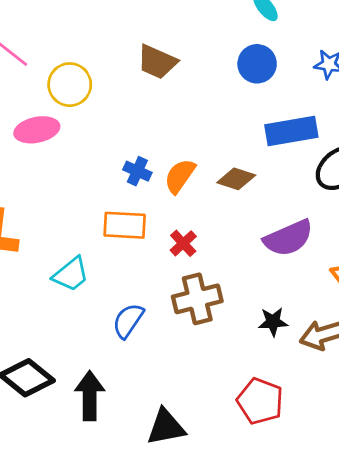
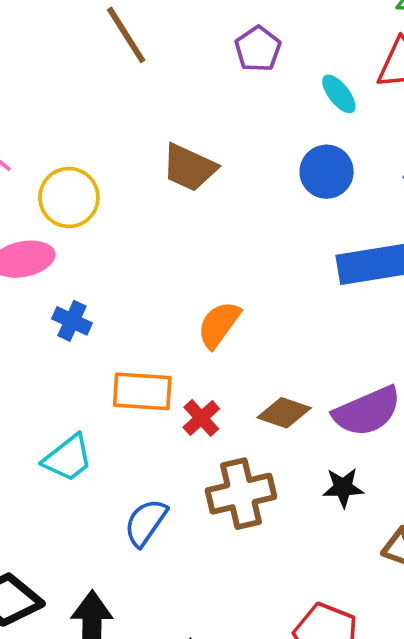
blue cross: (137, 171) -> (72, 321), moved
brown diamond: (236, 179) -> (284, 413), moved
red cross: (183, 243) -> (201, 418), moved
black star: (273, 322) -> (343, 488), moved

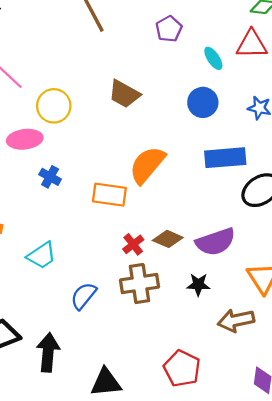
orange semicircle: (219, 325) -> (147, 165), moved, size x1.4
orange rectangle: (142, 391) -> (109, 195), moved
red cross: (201, 418) -> (133, 244), moved

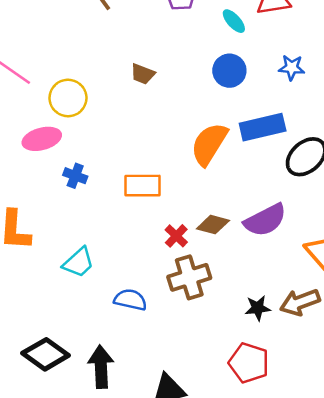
brown trapezoid: (124, 94) -> (143, 74), size x0.7
orange semicircle: (147, 165) -> (209, 144), moved
black star: (198, 285) -> (258, 308), moved
blue semicircle: (83, 296) -> (130, 300), turned 72

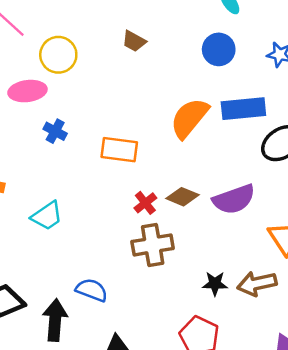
blue semicircle: (130, 300) -> (92, 290), moved

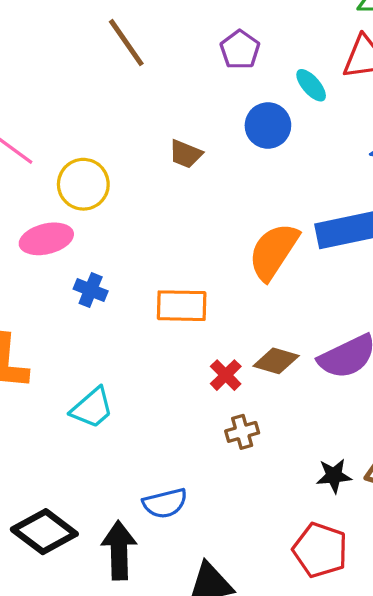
blue circle: (219, 49) -> (268, 125), moved
brown cross: (153, 245) -> (242, 432), size x0.6
blue semicircle: (92, 290) -> (165, 503), turned 152

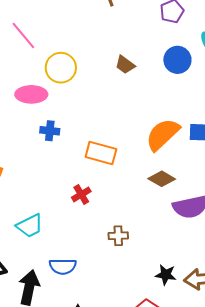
blue cross: (91, 290) -> (50, 131), turned -30
brown diamond: (276, 361) -> (162, 179), moved
red cross: (226, 375) -> (81, 194), moved
cyan trapezoid: (92, 408) -> (30, 226), moved

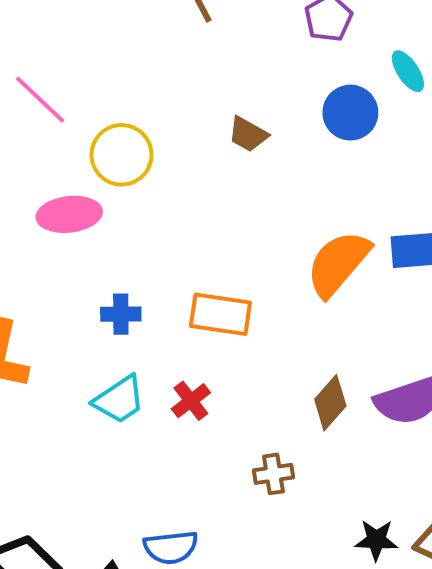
blue cross: (50, 131) -> (121, 314), moved
brown diamond: (162, 179) -> (330, 403), moved, turned -72
cyan trapezoid: (30, 226) -> (119, 400), moved

